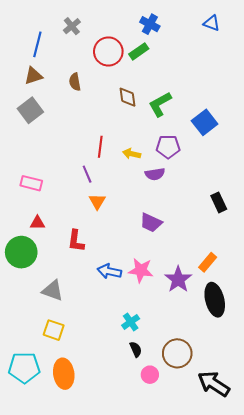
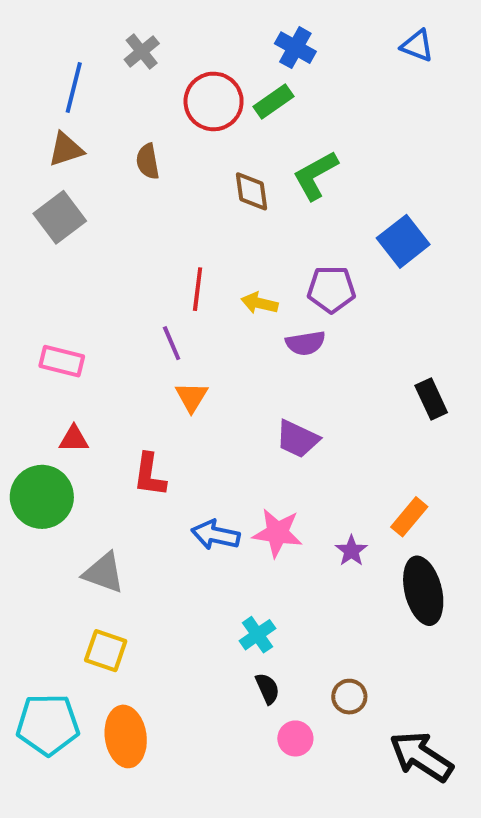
green L-shape: (160, 104) -> (315, 175), moved
purple star: (178, 279) -> (351, 551), size x0.6
brown circle: (177, 353) -> (349, 697), size x0.6

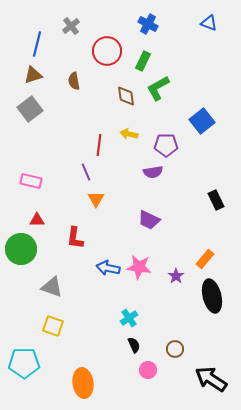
green rectangle: (273, 101) -> (143, 61), moved, turned -30
yellow arrow: (259, 303) -> (129, 134), moved
orange ellipse: (126, 736) -> (83, 383), moved

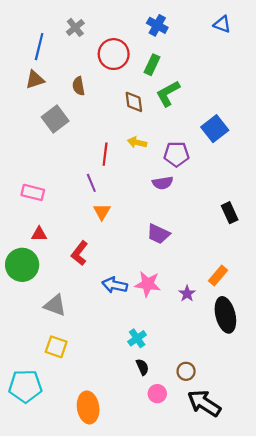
gray square: (30, 109) -> (55, 119), moved
red L-shape: (75, 238) -> (80, 253), turned 30
black arrow: (211, 379) -> (204, 403), moved

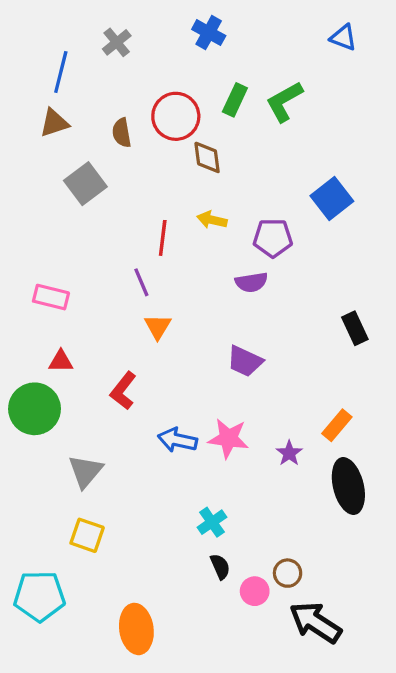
blue cross: (157, 25) -> (209, 33), moved
red circle: (114, 54) -> (176, 116), moved
green L-shape: (168, 93) -> (284, 102), moved
gray triangle: (55, 305) -> (85, 471), turned 50
pink circle: (157, 394) -> (255, 591), moved

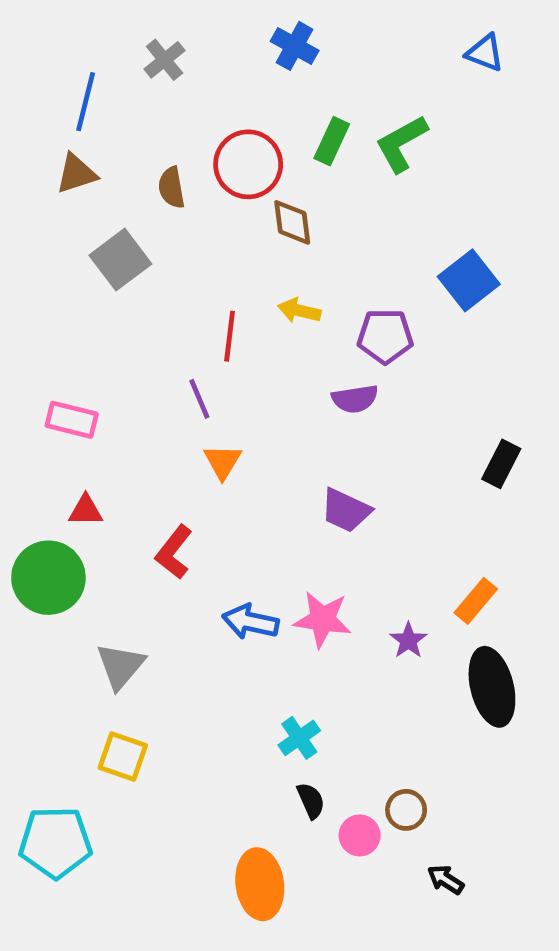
black rectangle: (355, 328) -> (501, 464), turned 52
black arrow: (315, 622) -> (446, 880), size x0.5
orange ellipse: (136, 629) -> (260, 884), moved

